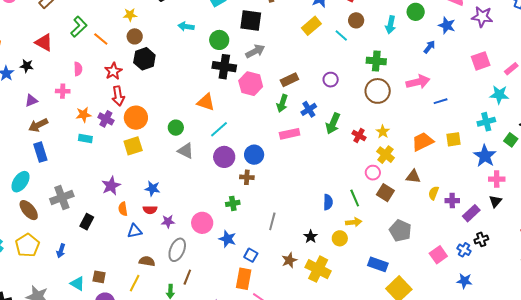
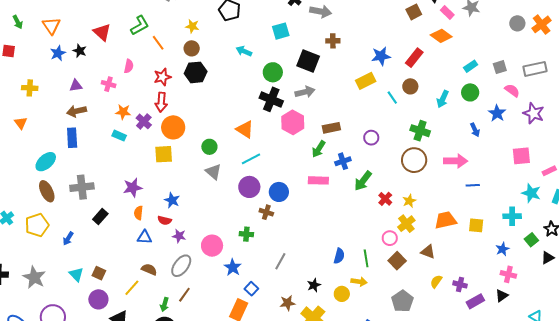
blue arrow: (429, 47) -> (475, 130), turned 104
blue star: (485, 156) -> (503, 249), size x0.6
yellow semicircle: (434, 193) -> (436, 281), moved

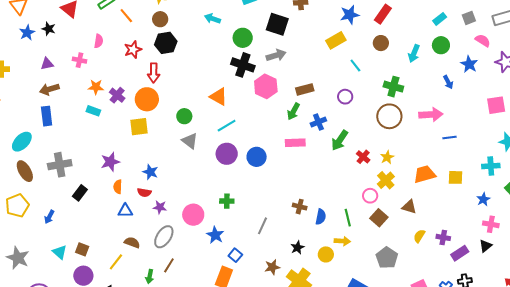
cyan line: (392, 98) -> (355, 66), moved
red arrow: (161, 102) -> (154, 73), moved
brown cross: (266, 212) -> (300, 207), moved

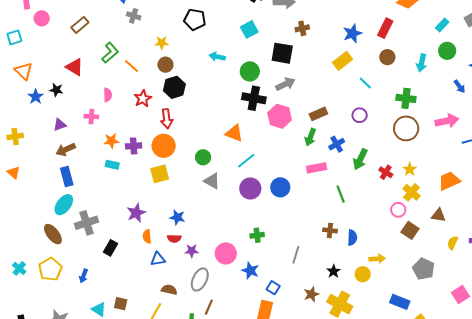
purple cross: (117, 95) -> (134, 146), turned -35
cyan ellipse: (22, 142) -> (64, 205), moved
green line: (348, 218) -> (341, 194), moved

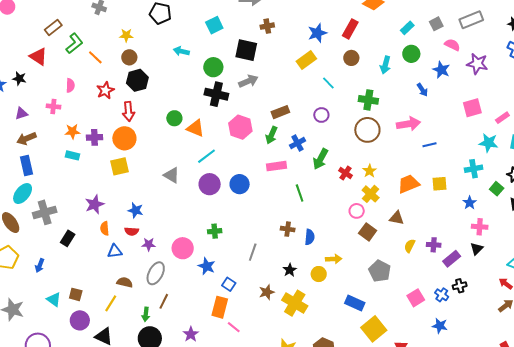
brown rectangle: (80, 25) -> (53, 27), moved
pink hexagon: (280, 116) -> (240, 127), moved
green circle: (203, 157) -> (174, 118), moved

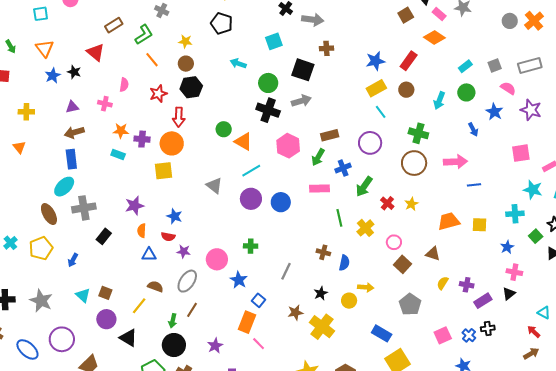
green L-shape: (74, 43) -> (144, 35), moved
yellow rectangle: (306, 60) -> (376, 88), moved
purple circle: (321, 115) -> (370, 143), size x1.5
yellow cross: (371, 194) -> (365, 228), moved

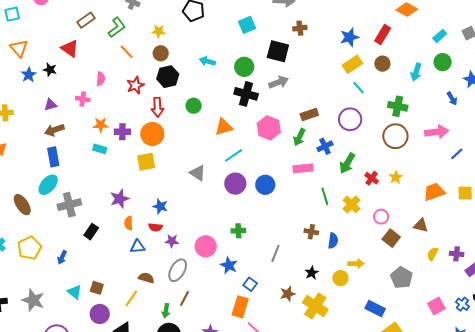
cyan arrow: (238, 63) -> (207, 61), moved
green circle: (224, 129) -> (194, 106), moved
orange triangle: (243, 142) -> (224, 127), turned -42
blue line: (474, 185) -> (457, 154), turned -32
brown ellipse: (49, 214) -> (22, 205), moved

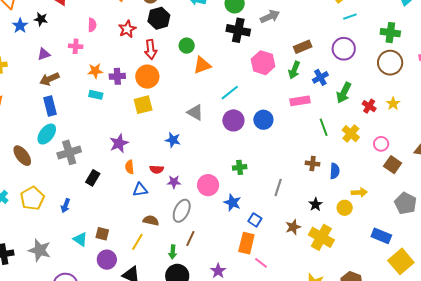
cyan line: (358, 88) -> (350, 17), turned -64
orange triangle: (224, 127) -> (202, 65), moved
blue star: (160, 206) -> (173, 140), moved

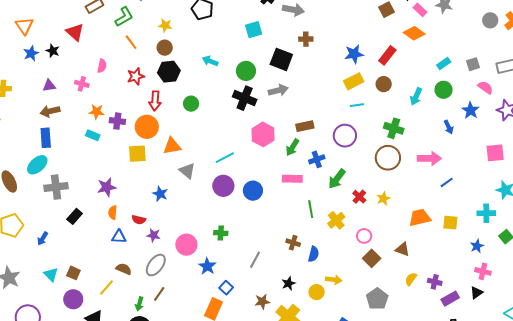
orange triangle: (202, 65) -> (172, 146), moved

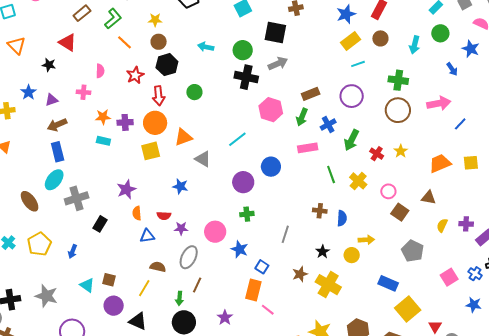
blue star: (31, 53) -> (28, 92), moved
purple circle: (223, 186) -> (243, 182), moved

